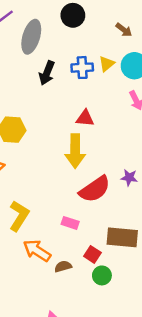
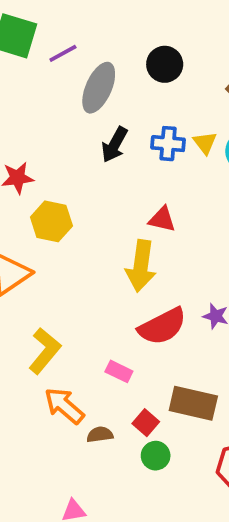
yellow triangle: (107, 64) -> (205, 143), turned -35

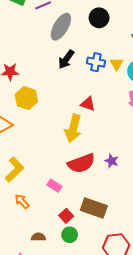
orange arrow: (64, 406) -> (22, 201), size x0.7
brown semicircle: (100, 435) -> (38, 237), moved

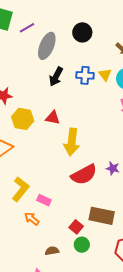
red triangle: (88, 104) -> (53, 118), moved
pink rectangle: (54, 186) -> (44, 200), moved

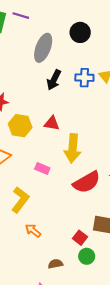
purple line: (27, 28) -> (21, 16), moved, turned 49
pink rectangle: (44, 200) -> (42, 168), moved

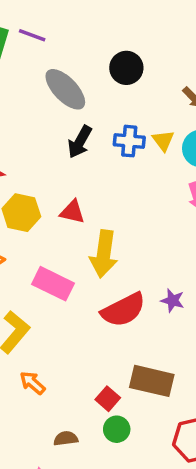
gray ellipse: (43, 48) -> (65, 89), turned -68
pink rectangle: (42, 168) -> (53, 284), size x1.6

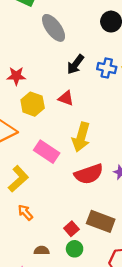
gray ellipse: (65, 89) -> (54, 28), moved
red triangle: (72, 212) -> (66, 98), moved

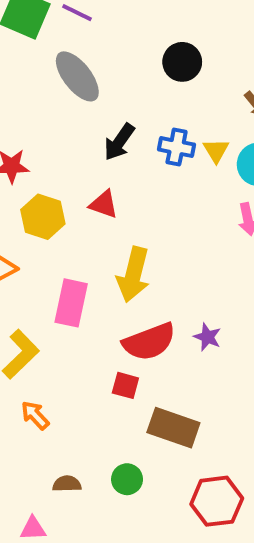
pink rectangle: (47, 152) -> (71, 303), turned 70
red square: (71, 229) -> (125, 385), moved, turned -32

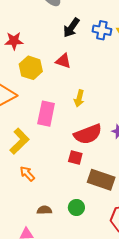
yellow arrow: (133, 275) -> (79, 98), size x0.6

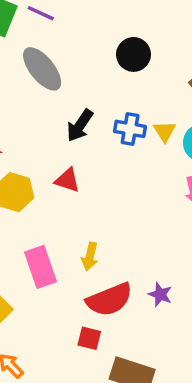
yellow arrow: (79, 98) -> (90, 257), moved
pink rectangle: (46, 114) -> (40, 267), turned -30

